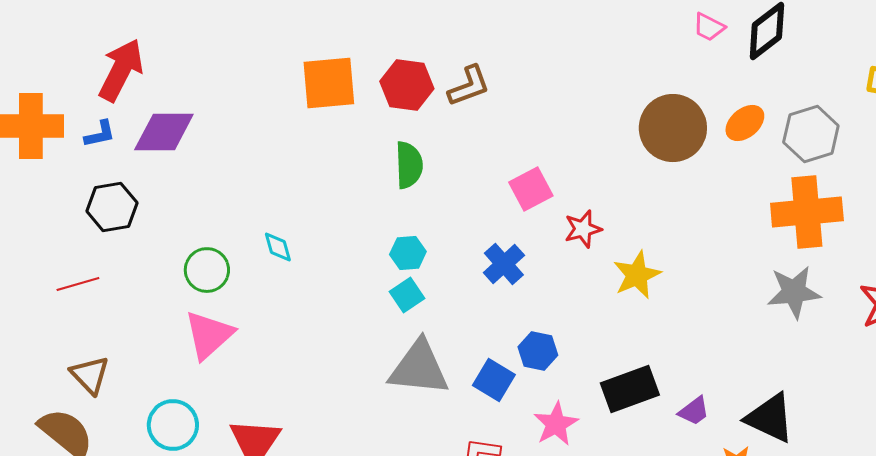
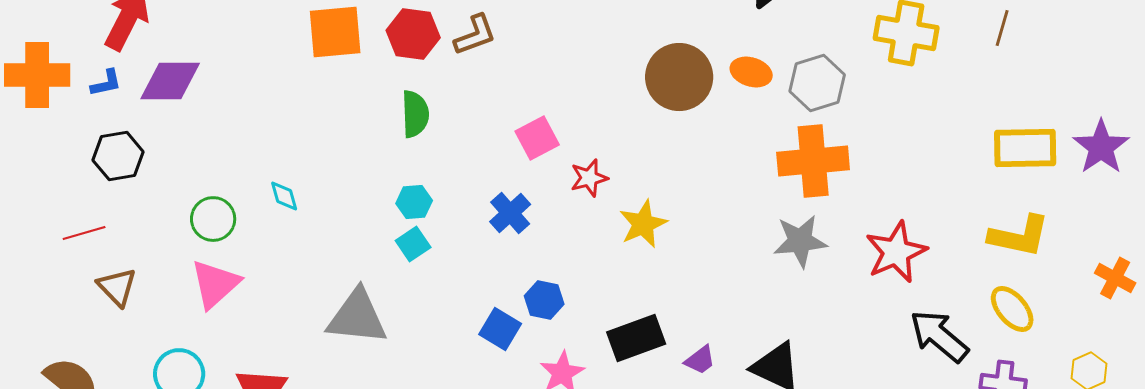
orange ellipse: (745, 123) -> (751, 72), turned 57
gray triangle: (419, 368) -> (357, 317), moved
brown triangle: (90, 375) -> (117, 287), moved

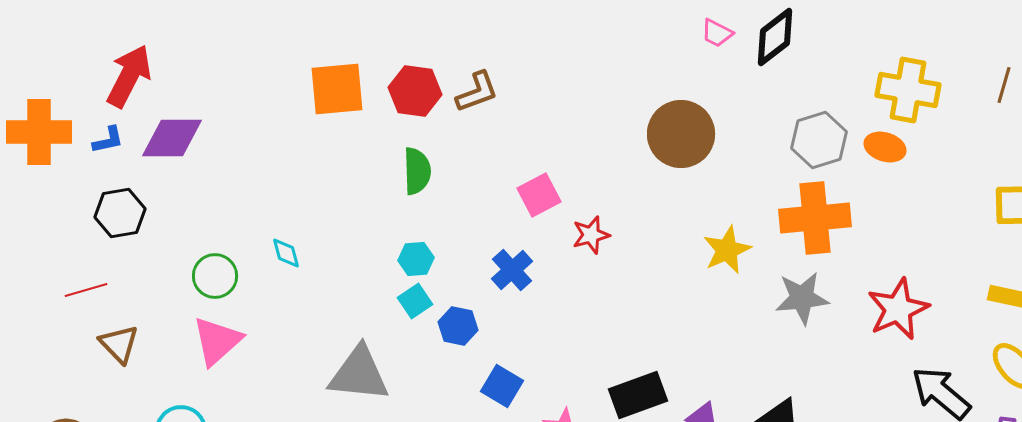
orange ellipse: (751, 72) -> (885, 147), moved
yellow star: (643, 224) -> (727, 250), moved
blue hexagon: (544, 300) -> (458, 326), moved

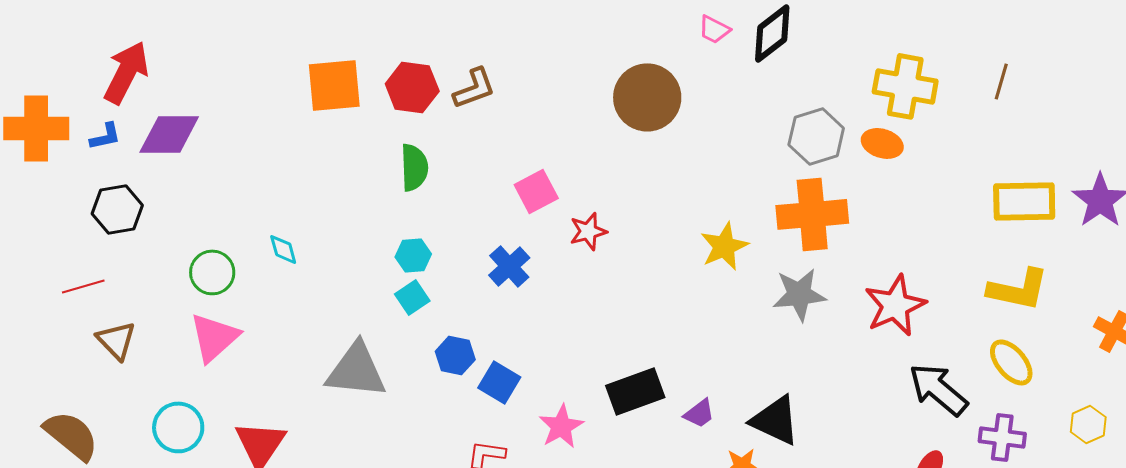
brown circle: (681, 134) -> (647, 97), moved
blue hexagon: (458, 326) -> (455, 355), moved

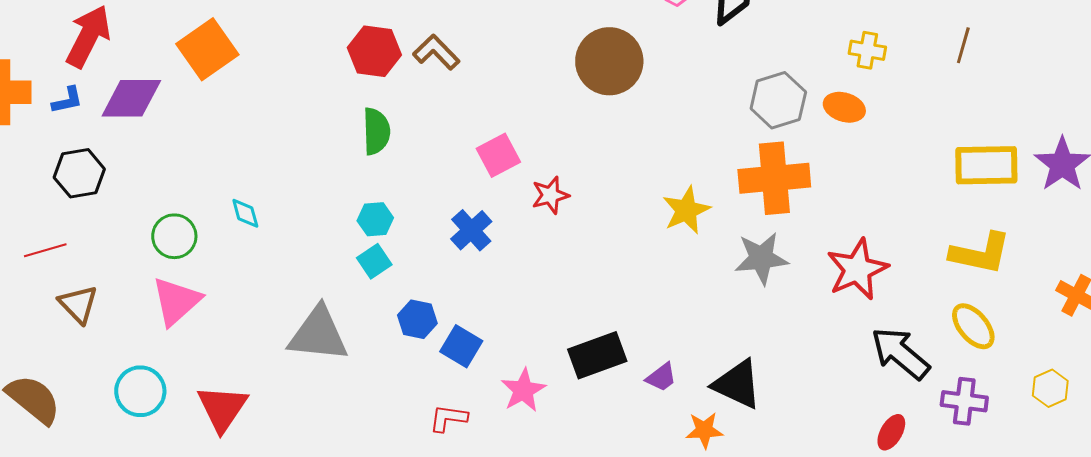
orange square: (334, 85) -> (207, 49), moved, turned -30
yellow cross: (905, 86) -> (867, 50), size x0.6
brown L-shape: (474, 88) -> (436, 52), turned -114

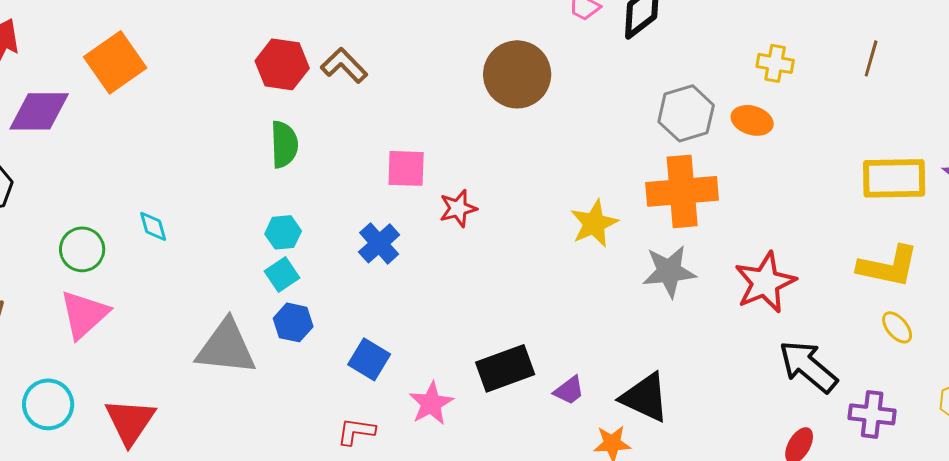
pink square: (498, 155) -> (406, 168), turned 30
blue hexagon: (417, 319) -> (293, 322), moved
yellow ellipse: (973, 326) -> (897, 327), moved, size x0.7

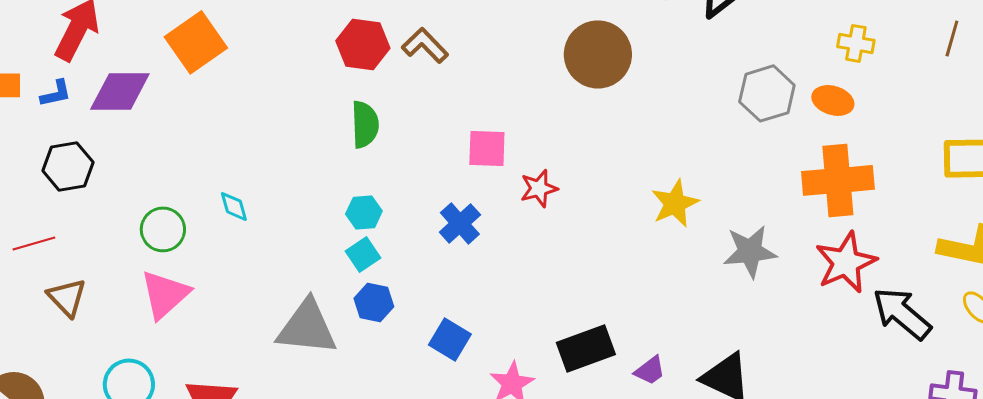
orange cross: (682, 191) -> (838, 180), moved
black arrow: (808, 366) -> (902, 313), moved

